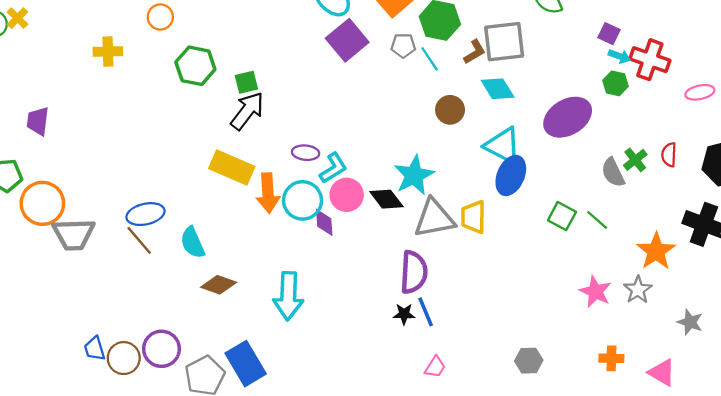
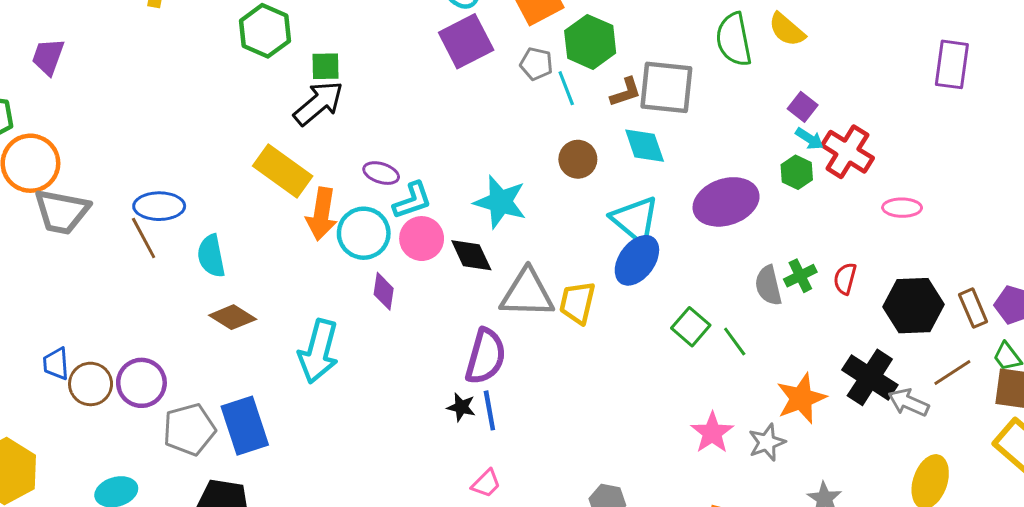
cyan star: (414, 175) -> (500, 202), moved, turned 30
purple diamond: (324, 222) -> (384, 291), moved

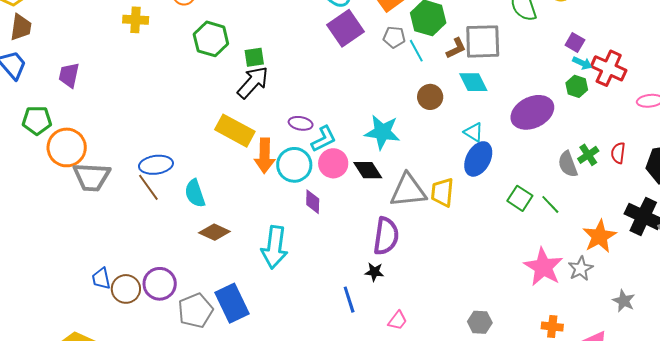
cyan triangle: (635, 220) -> (474, 132), size x0.6
blue line: (489, 410) -> (349, 300), moved
pink star: (712, 433) -> (543, 267), size x1.4

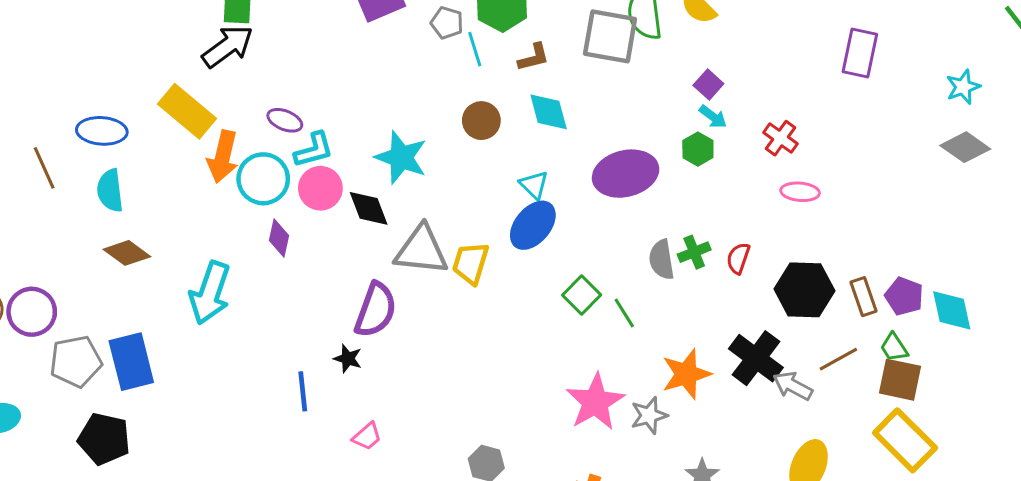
gray square: (483, 41) -> (610, 36), moved
red cross: (609, 68) -> (781, 138), moved, size x0.7
blue ellipse: (156, 165) -> (102, 131), moved

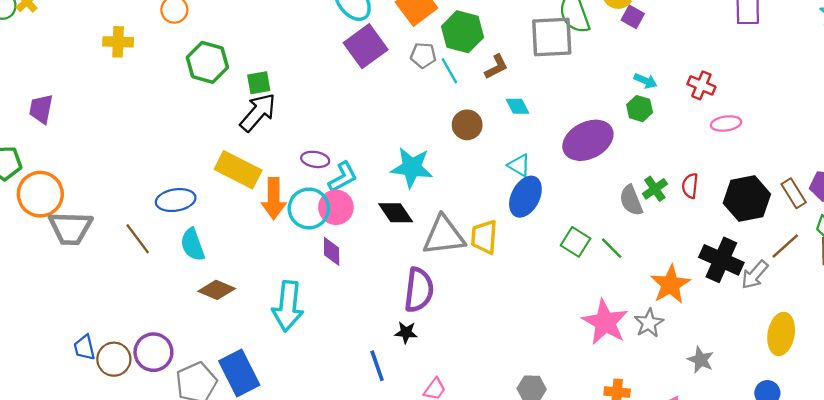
purple square: (708, 85) -> (633, 17), moved
cyan diamond: (549, 112) -> (518, 106), size x0.7
pink circle: (320, 188) -> (336, 207), moved
gray arrow: (793, 386) -> (755, 275), turned -64

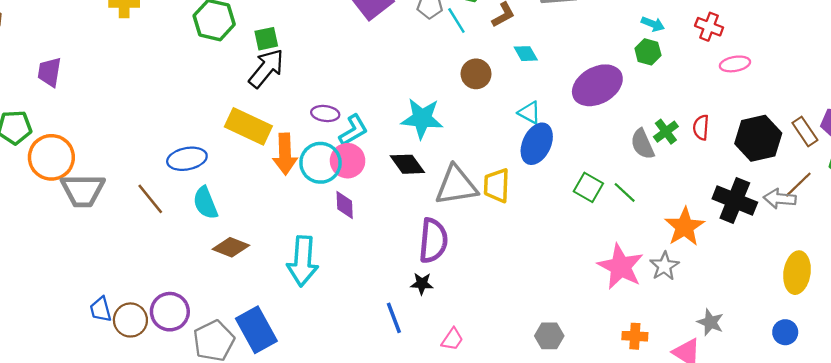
gray arrow: (755, 275) -> (780, 199), moved, turned 56
gray star: (701, 360) -> (710, 322), moved

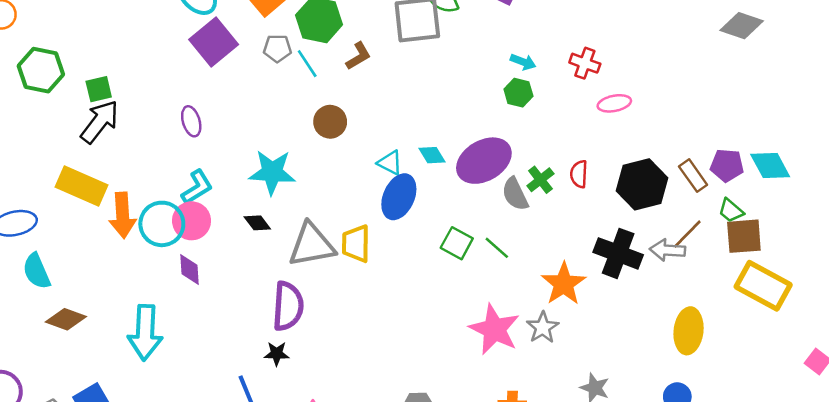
cyan diamond: (526, 54) -> (432, 155), moved
purple ellipse: (597, 85) -> (484, 161), moved
purple ellipse: (325, 114) -> (191, 121), moved, turned 68
black diamond: (407, 164) -> (257, 223), size x0.7

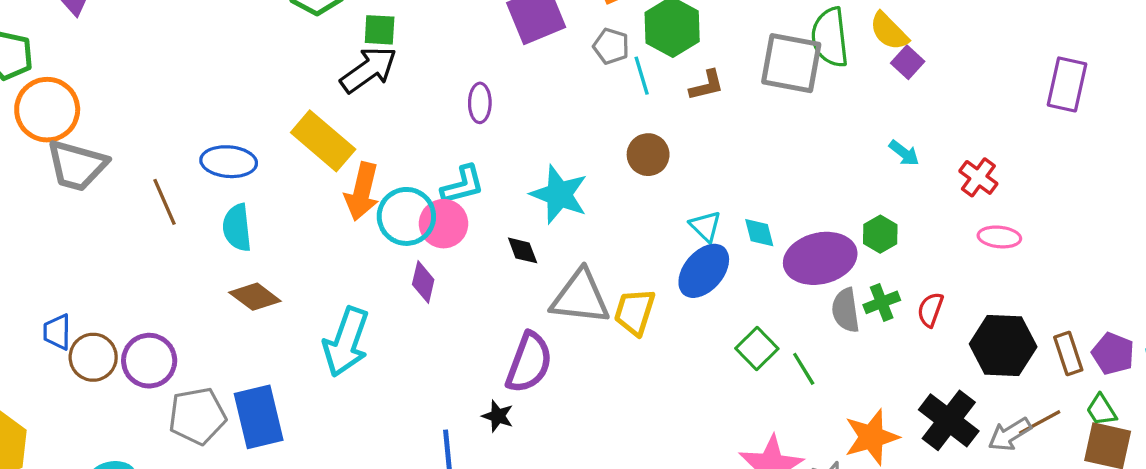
green hexagon: (518, 93) -> (880, 234), moved
gray arrow: (667, 250) -> (1010, 434), turned -52

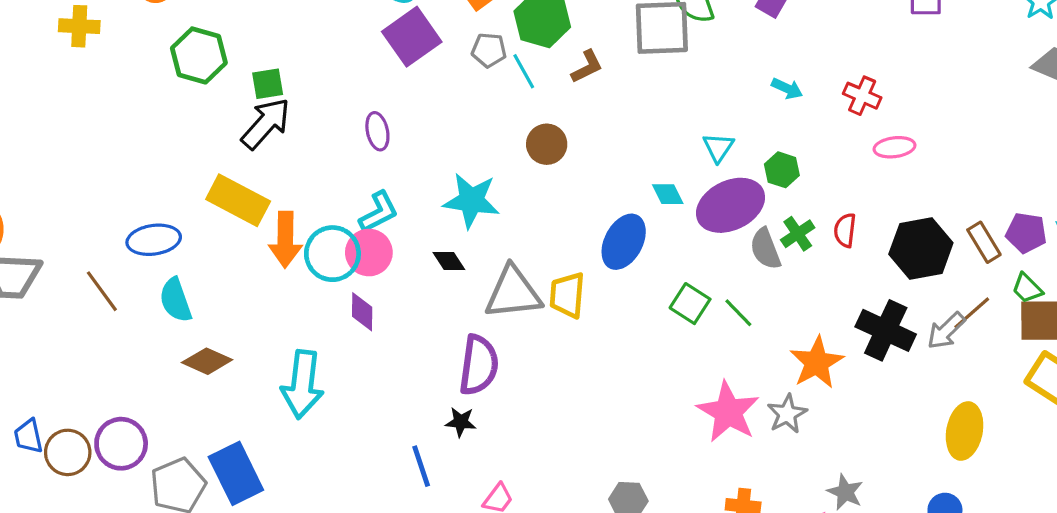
cyan triangle: (705, 226) -> (718, 147), moved, turned 32

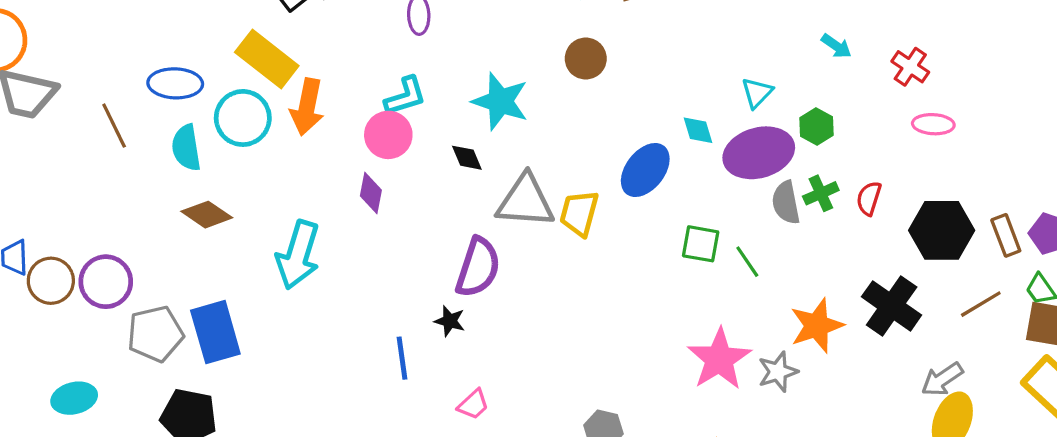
cyan circle: (332, 254) -> (243, 118), moved
green square: (690, 304) -> (701, 244), turned -33
gray arrow: (946, 331) -> (942, 379), moved

